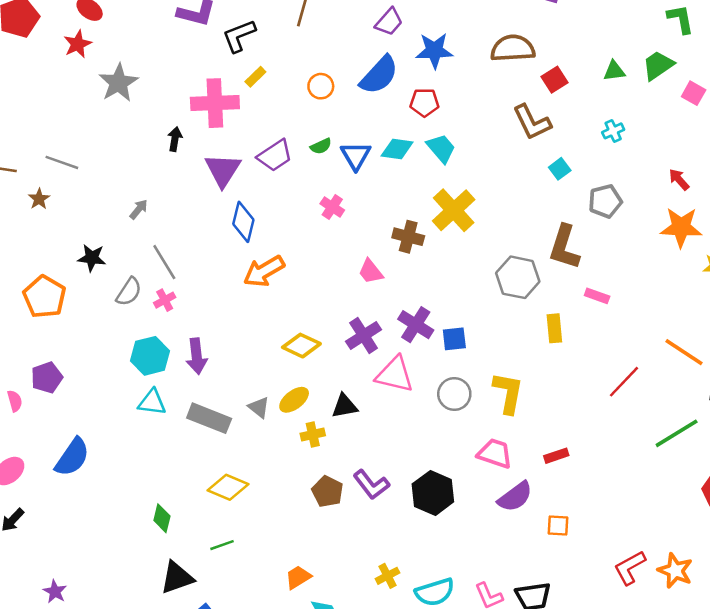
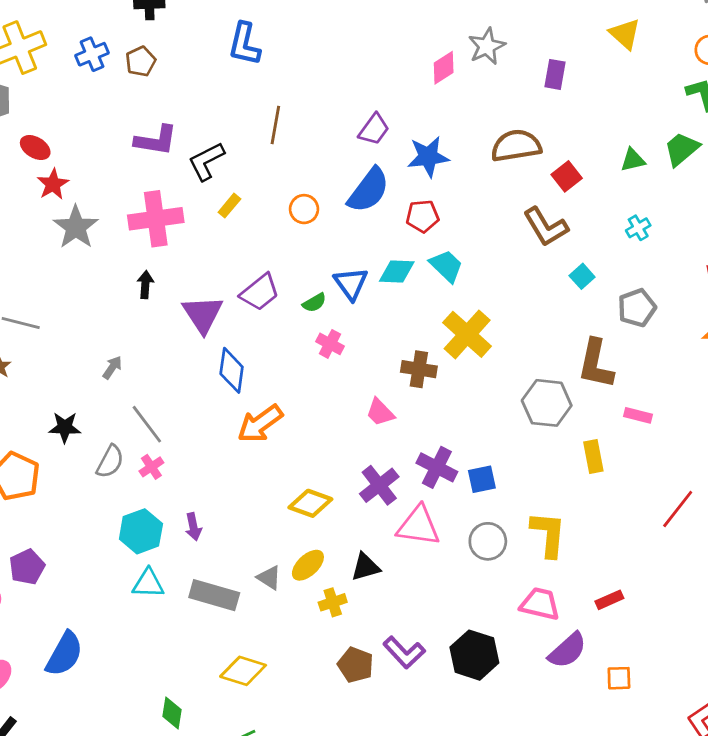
red star: (78, 44) -> (53, 184), moved
pink cross: (215, 103) -> (156, 219), moved
green semicircle: (321, 146) -> (314, 303), moved
purple arrow: (197, 356) -> (193, 527), size x0.7

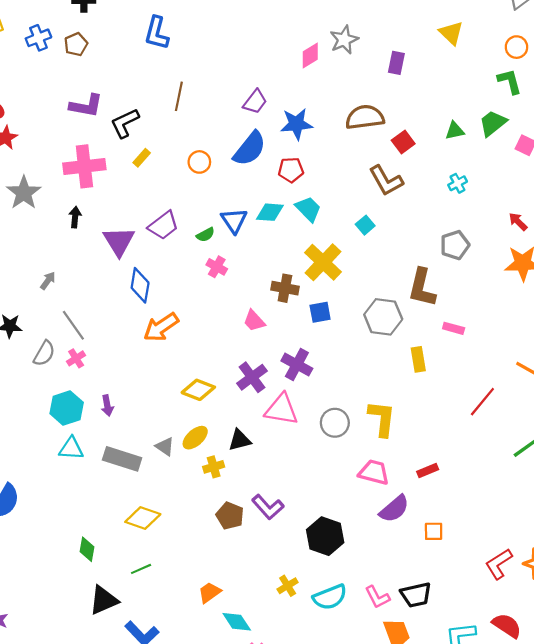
gray star: (76, 227) -> (24, 193), moved
cyan square: (582, 276) -> (365, 225), moved
blue square: (482, 479) -> (320, 312), moved
black hexagon: (474, 655) -> (325, 536), moved

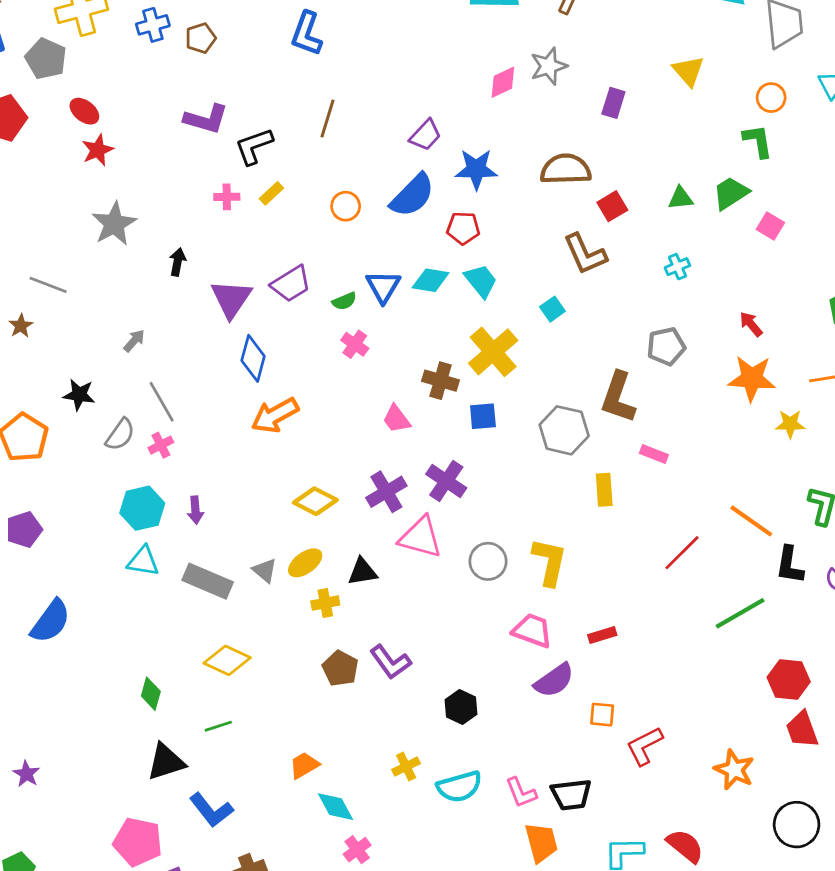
pink cross: (84, 166) -> (227, 197), moved, size x0.5
black hexagon: (325, 536) -> (461, 707), size x0.7
red L-shape: (499, 564) -> (644, 746), moved

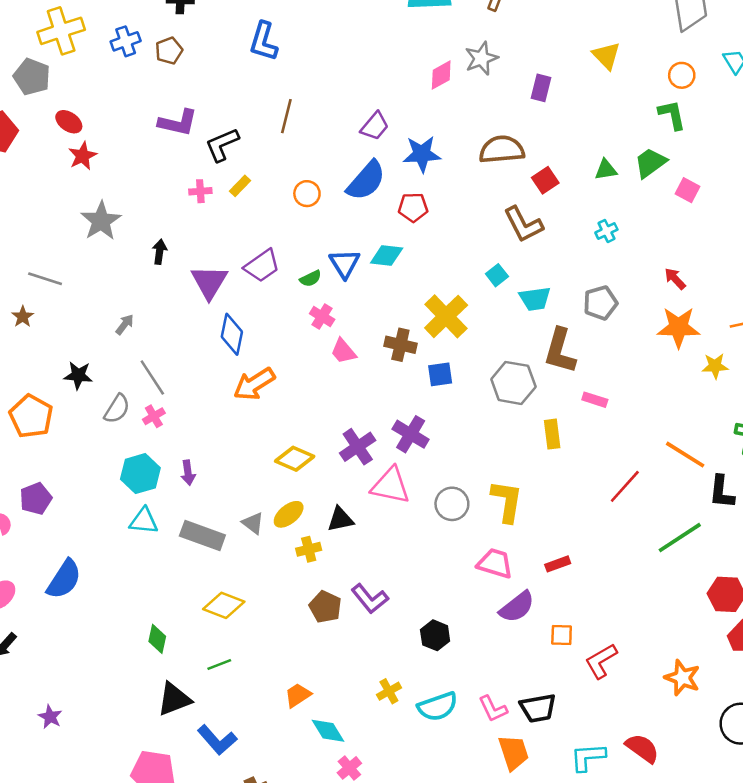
cyan trapezoid: (481, 281) -> (535, 299), moved, turned 124
pink trapezoid: (396, 419) -> (343, 351), moved

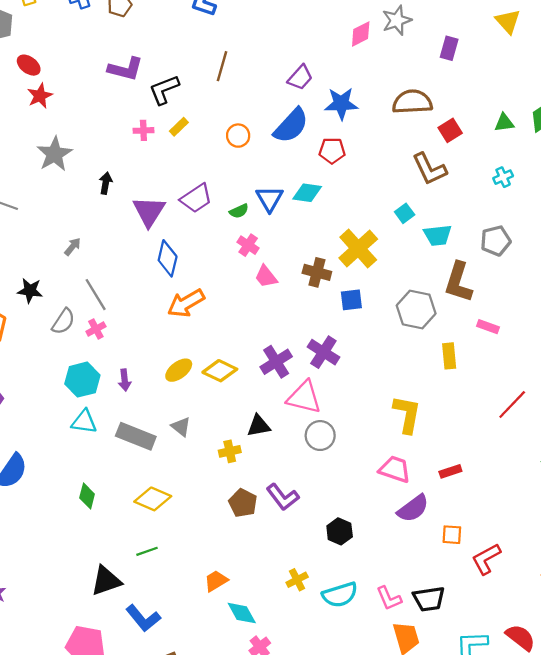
gray circle: (452, 504) -> (320, 436), moved
yellow ellipse: (289, 514) -> (179, 370), moved
green diamond: (157, 639) -> (87, 496), moved

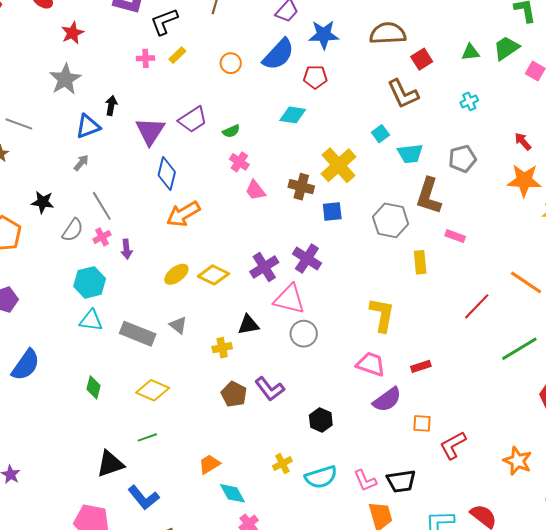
red star: (40, 96) -> (72, 33), moved
blue triangle: (270, 199) -> (88, 126), moved, turned 40
purple arrow: (125, 380) -> (126, 249), moved

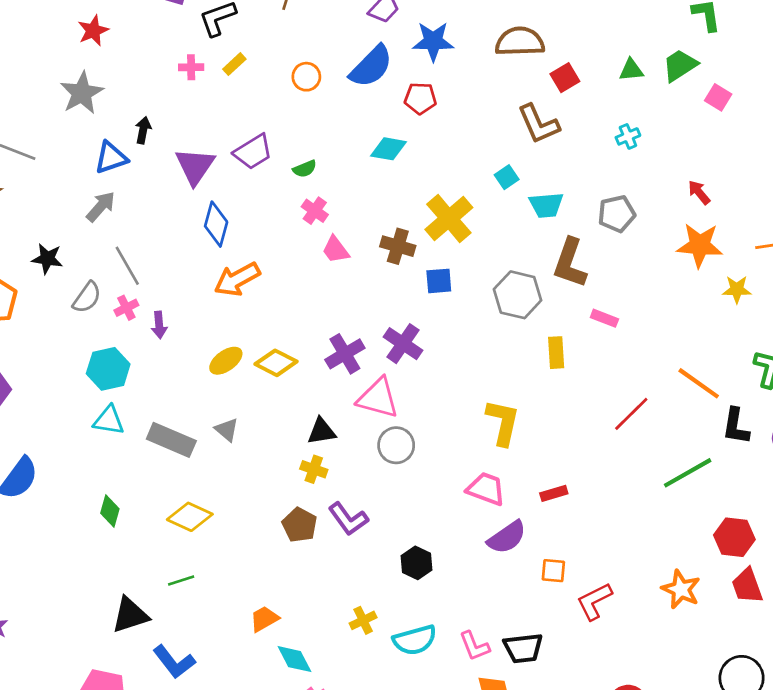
gray arrow: (81, 163) -> (101, 206), size x1.4
yellow cross: (222, 348) -> (314, 469), moved, turned 30
orange star: (517, 461) -> (681, 589), moved

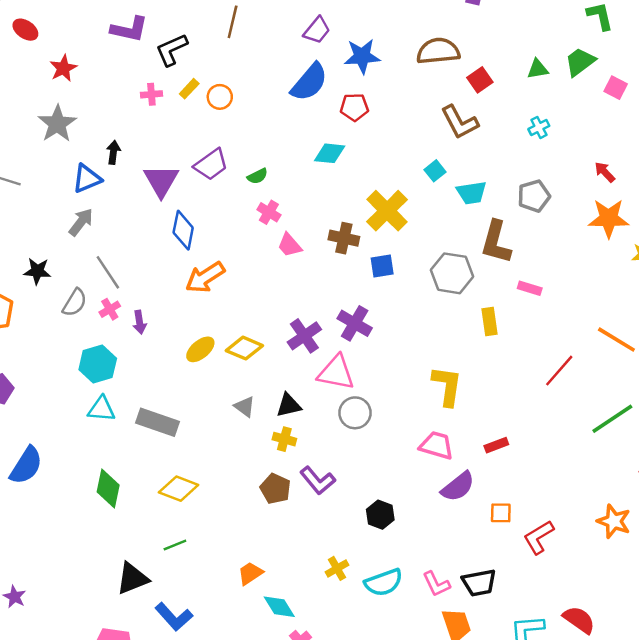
orange circle: (306, 77) -> (220, 97), moved
gray triangle: (227, 430) -> (245, 407), moved
green diamond: (110, 511) -> (108, 489), size x1.4

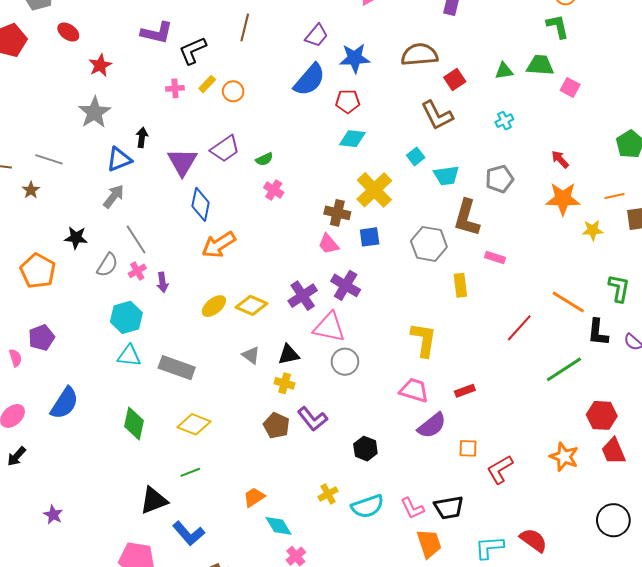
green trapezoid: (580, 62) -> (540, 65), turned 40
cyan diamond: (330, 153) -> (352, 139), moved
pink trapezoid: (290, 245) -> (328, 244), moved

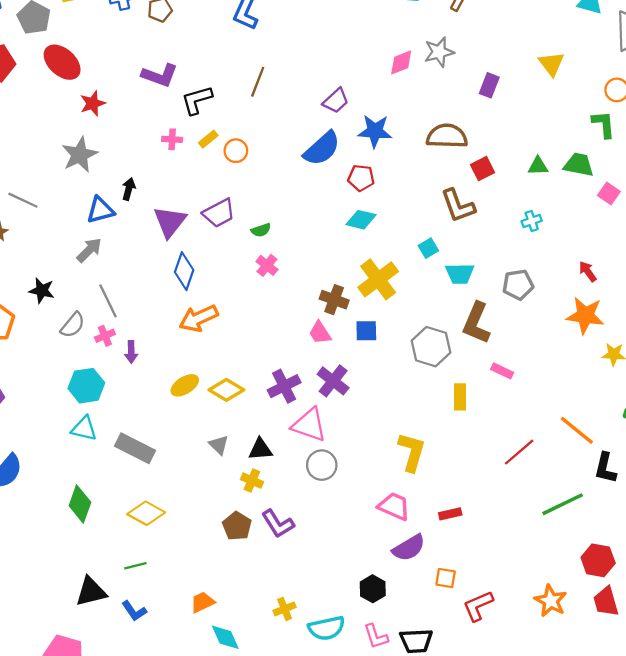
red ellipse: (68, 32) -> (62, 62), size x1.6
black hexagon: (365, 449) -> (373, 589), moved
blue L-shape: (189, 533) -> (134, 611), moved, size x0.7

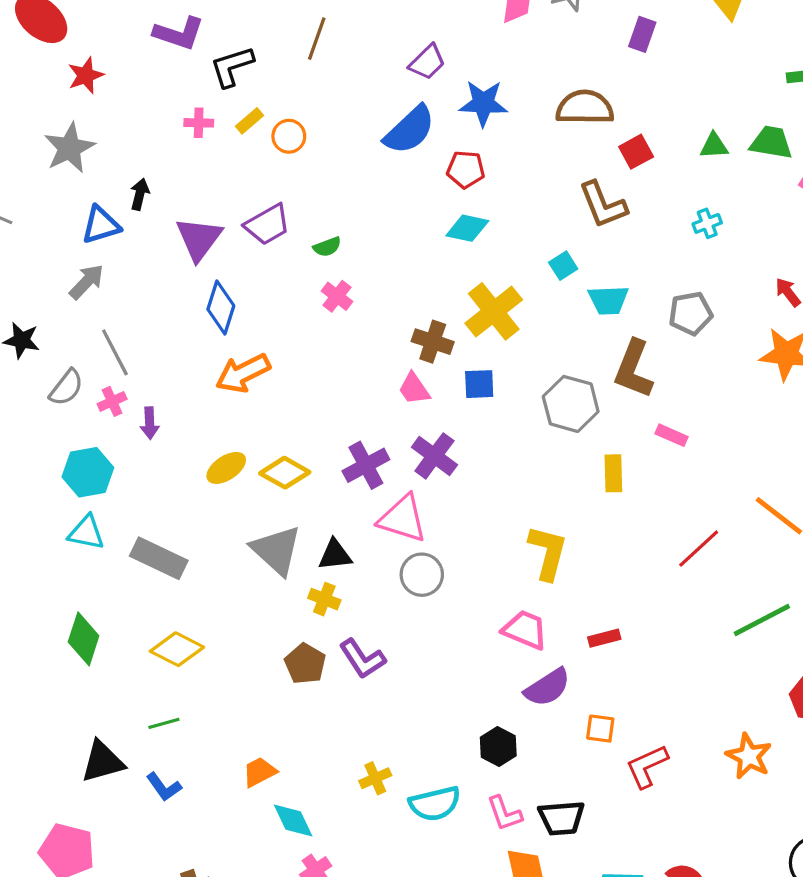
gray triangle: (219, 445) -> (276, 550), size x1.8

